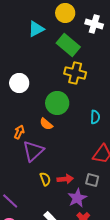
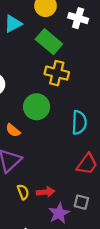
cyan semicircle: (95, 117) -> (79, 122), size x1.5
orange semicircle: (46, 124) -> (13, 130), moved
gray square: (92, 180) -> (81, 202), moved

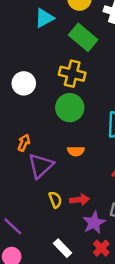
yellow cross: (57, 73) -> (72, 74), moved
orange semicircle: (13, 130) -> (76, 151), moved, turned -40

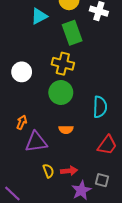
green rectangle: (83, 37) -> (72, 33), turned 30
purple triangle: (41, 166) -> (36, 142), turned 35

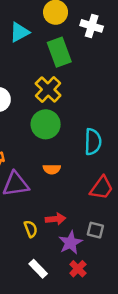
yellow cross: (63, 64) -> (48, 89), turned 30
yellow semicircle: (48, 171) -> (31, 229), moved

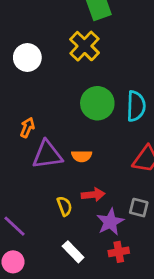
green circle: (46, 124) -> (97, 103), moved
orange semicircle: (52, 169) -> (82, 156), moved
red cross: (78, 269) -> (119, 252), turned 35

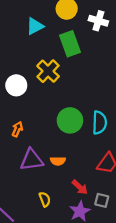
yellow cross: (84, 46) -> (48, 71), moved
orange arrow: (27, 128) -> (17, 129), moved
red arrow: (93, 195) -> (80, 187), moved, turned 49

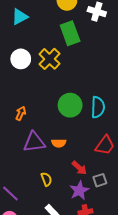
cyan triangle: (35, 26) -> (20, 17), moved
white circle: (16, 85) -> (21, 59), moved
gray square: (102, 200) -> (100, 180), turned -32

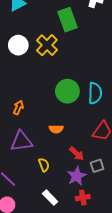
orange arrow: (21, 113) -> (18, 108), moved
purple triangle: (34, 142) -> (21, 141), moved

